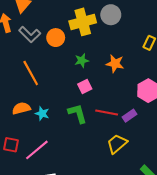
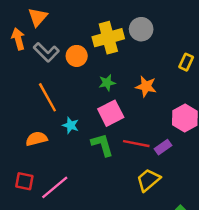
pink square: (85, 86) -> (111, 113), size x1.5
cyan star: (42, 114) -> (71, 125), moved

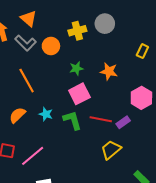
orange triangle: (38, 17) -> (29, 19), moved, turned -30
yellow cross: (108, 38) -> (77, 31), size x0.7
cyan star: (71, 125) -> (46, 114), moved
orange semicircle: (36, 139) -> (17, 115), turned -30

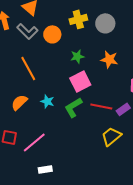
gray circle: (105, 24) -> (105, 23), moved
green L-shape: (72, 120) -> (73, 107), turned -105

